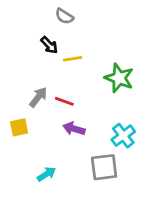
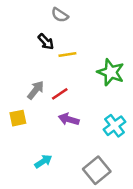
red line: (64, 101) -> (60, 94), turned -54
gray square: (104, 167) -> (97, 170), moved, turned -32

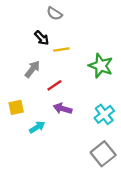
gray arrow: (36, 90) -> (32, 69), moved
cyan arrow: (43, 161) -> (37, 127), moved
gray square: (97, 170) -> (103, 154), moved

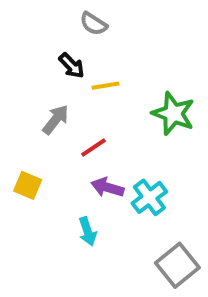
yellow square: (16, 107) -> (28, 185), turned 35
cyan cross: (104, 114) -> (149, 197), moved
cyan arrow: (37, 127) -> (88, 231), moved, turned 105

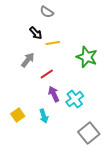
yellow square: (28, 185) -> (18, 115), moved, turned 32
purple arrow: (107, 187) -> (54, 94), turned 49

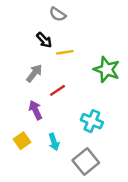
purple arrow: (54, 94) -> (35, 110), moved
cyan cross: (75, 99) -> (92, 121), turned -30
gray square: (89, 133) -> (86, 162), moved

